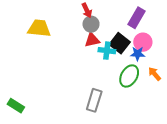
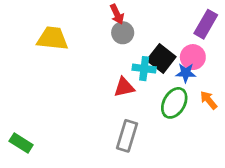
purple rectangle: (137, 18) -> (206, 24), moved
red triangle: (92, 40) -> (124, 87), moved

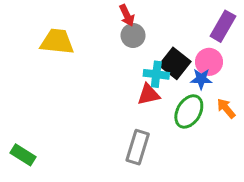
red triangle: (124, 87) -> (149, 94), moved

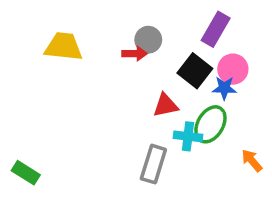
red arrow: (127, 15) -> (134, 54), moved, turned -65
purple rectangle: (223, 26) -> (216, 29), moved
cyan cross: (156, 74) -> (188, 136), moved
orange arrow: (226, 108) -> (252, 161), moved

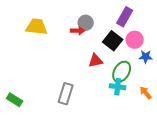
blue star: (224, 88) -> (146, 57), moved
cyan cross: (188, 136) -> (118, 87), moved
gray rectangle: (153, 164) -> (66, 94), moved

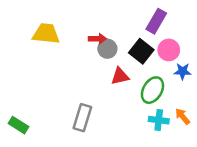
gray circle: (86, 23) -> (107, 49), moved
cyan cross: (118, 87) -> (159, 120), moved

